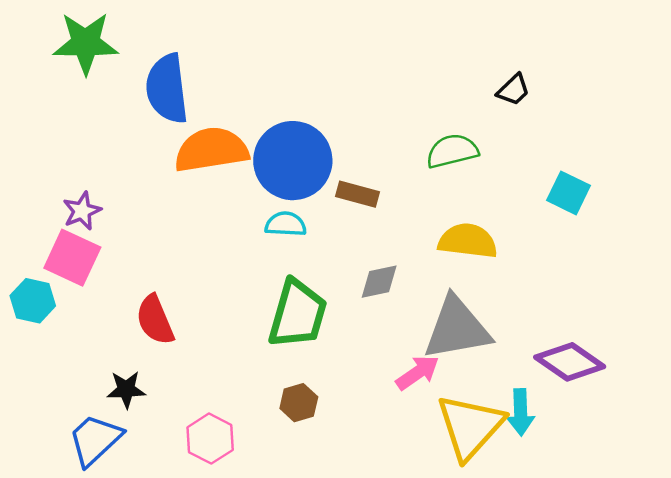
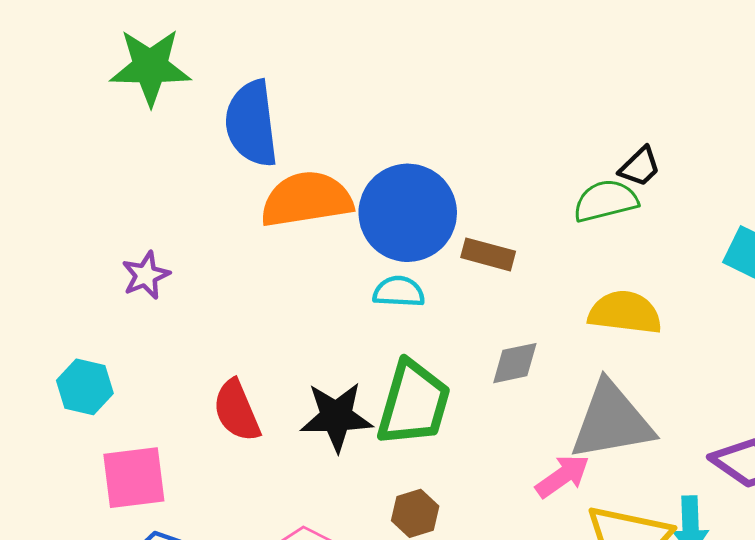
black trapezoid: (513, 90) -> (640, 167), moved
pink square: (72, 258) -> (134, 478), moved, turned -32
black star: (126, 389) -> (336, 417), moved, size x1.5

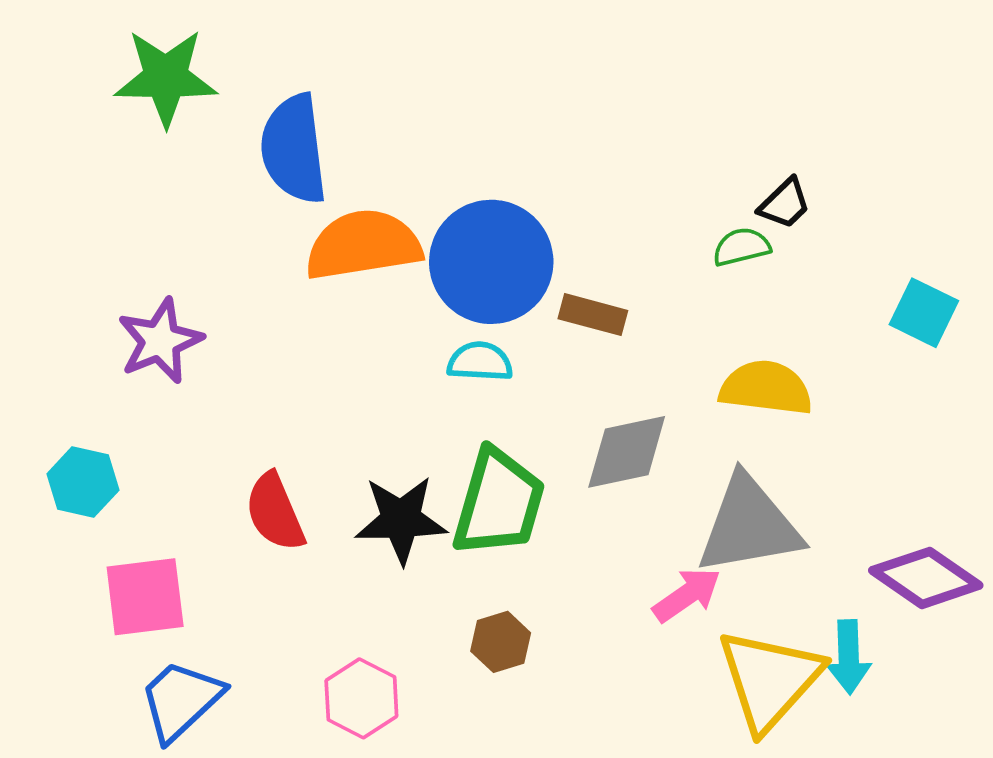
green semicircle: (606, 201) -> (741, 247), size x0.7
purple star: (146, 275) -> (160, 341), size x1.4
gray diamond: (515, 363) -> (627, 452), size x1.4

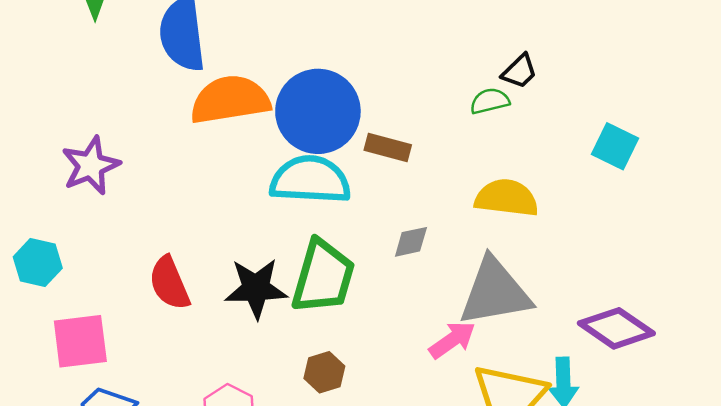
cyan semicircle: (480, 362) -> (310, 180), size x1.8
gray diamond: (627, 452) -> (411, 242), size x0.6

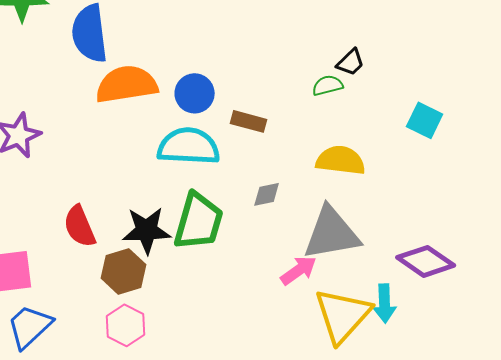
blue circle: (318, 111) -> (195, 93), size x0.6
brown hexagon: (324, 372) -> (124, 271), moved, size x1.4

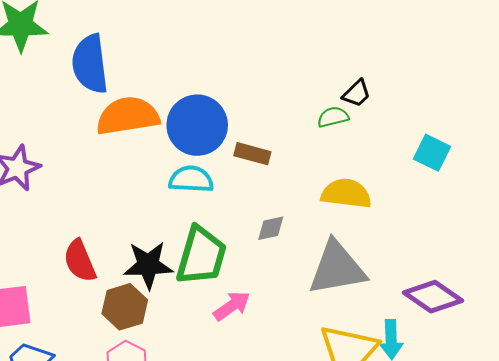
blue circle: (195, 93) -> (197, 125), size x1.5
cyan semicircle: (189, 146) -> (191, 179), size x0.7
pink arrow: (299, 270) -> (232, 306), moved

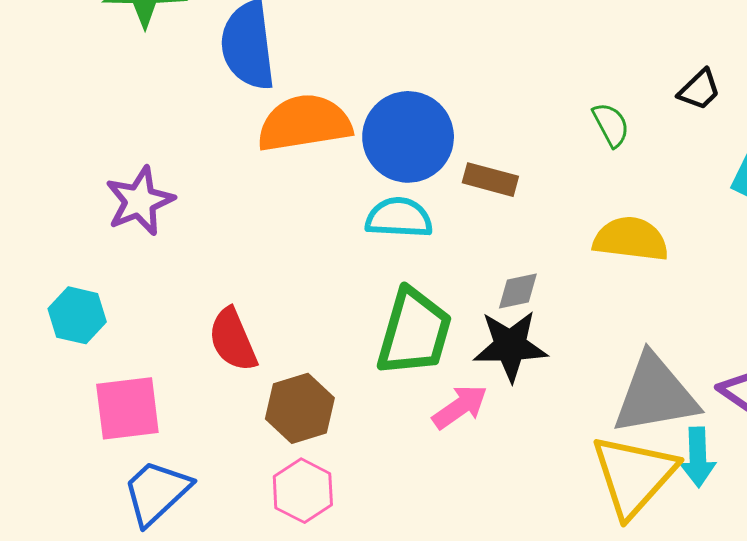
black trapezoid: (356, 93) -> (699, 90), moved
green semicircle: (333, 117) -> (611, 125), turned 76
black star: (148, 265) -> (510, 346), moved
gray triangle: (337, 268) -> (655, 395), moved

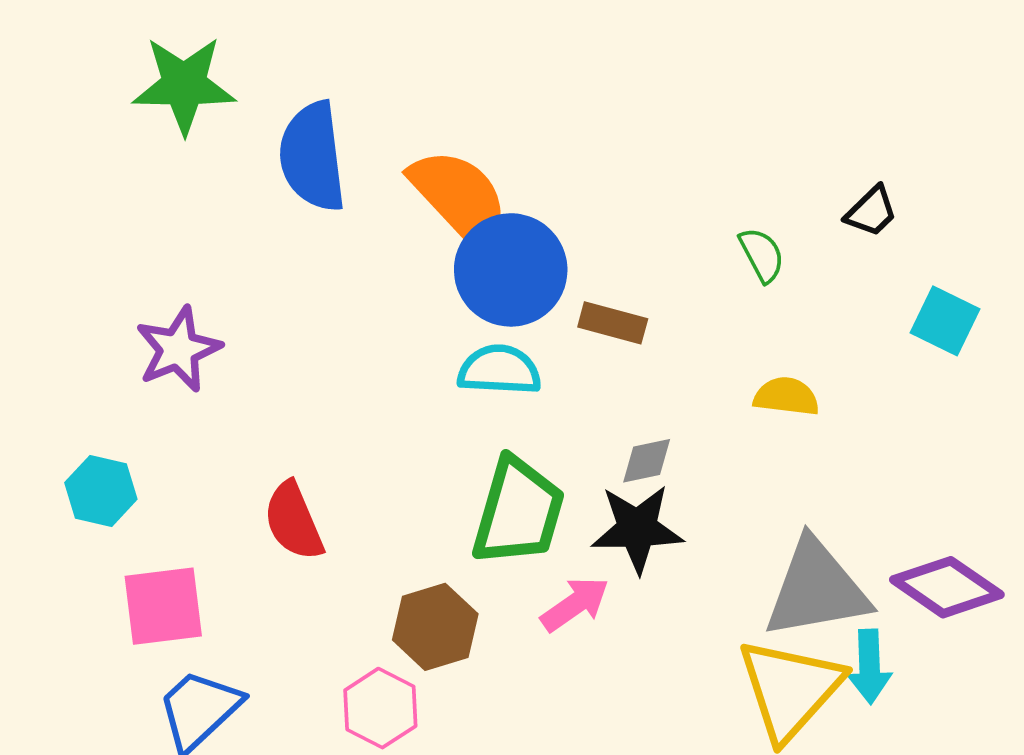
orange semicircle: (304, 123) -> (460, 198), moved, turned 56
yellow semicircle: (631, 239) -> (786, 396), size x0.7
brown hexagon: (300, 408) -> (435, 627), moved

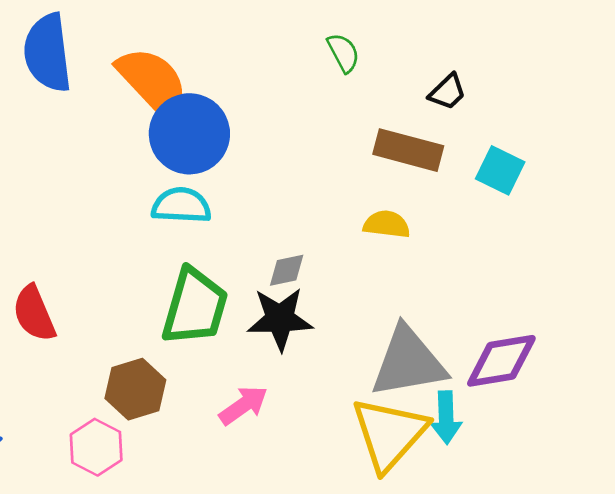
green semicircle: (762, 255) -> (343, 53), moved
brown rectangle: (613, 323) -> (408, 150), moved, size x1.4
purple diamond: (947, 587) -> (501, 361), turned -44
pink arrow: (575, 604) -> (243, 405), moved

